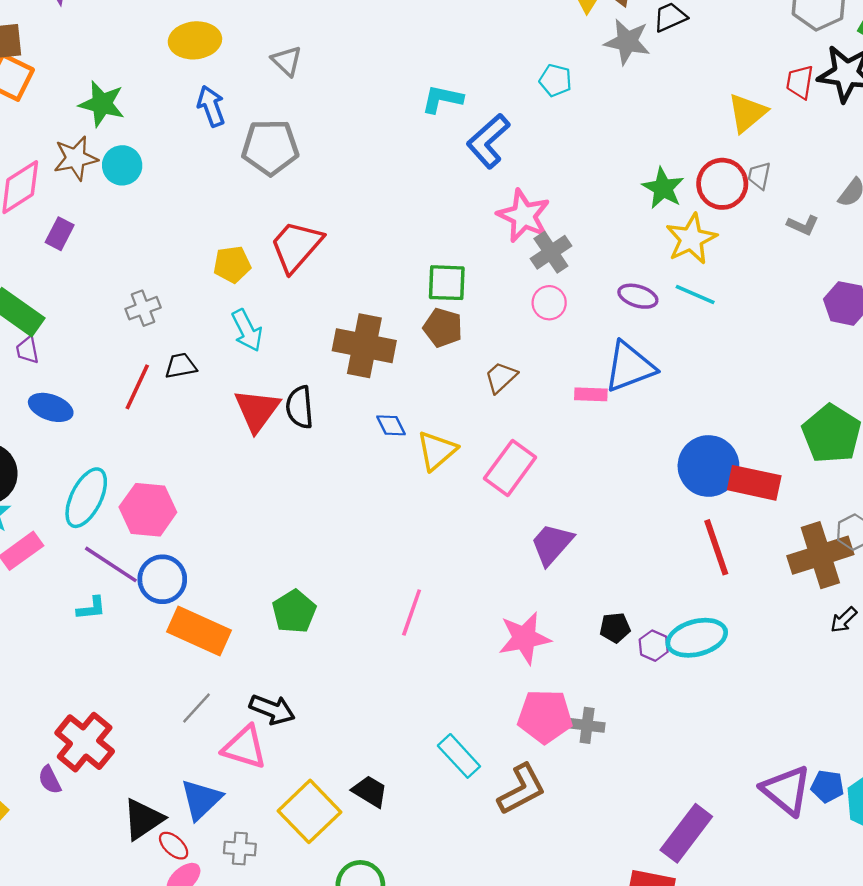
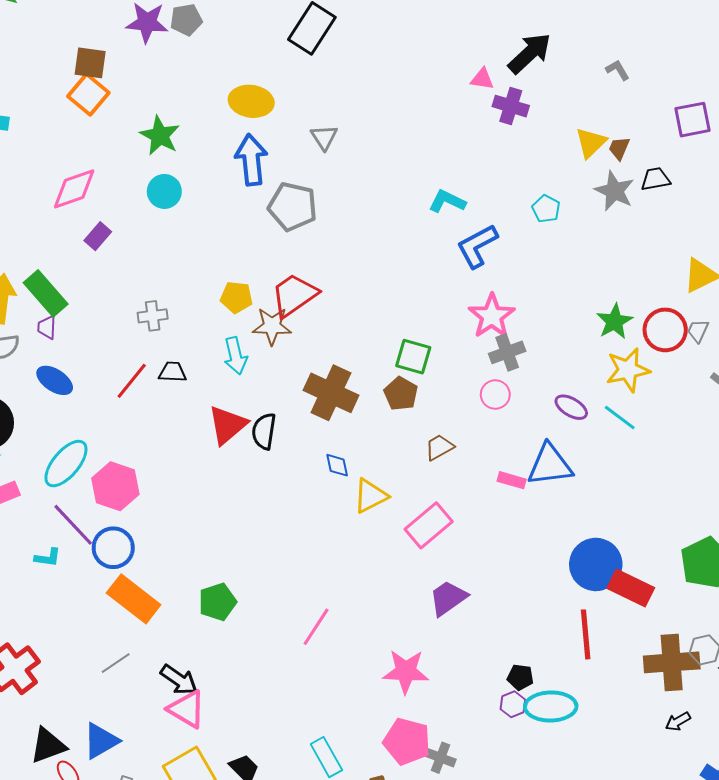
blue arrow: (211, 106) -> (251, 160), size x1.4
brown star: (76, 158) -> (272, 326), moved
black pentagon: (615, 628) -> (520, 677), moved
pink triangle: (245, 747) -> (187, 709), moved

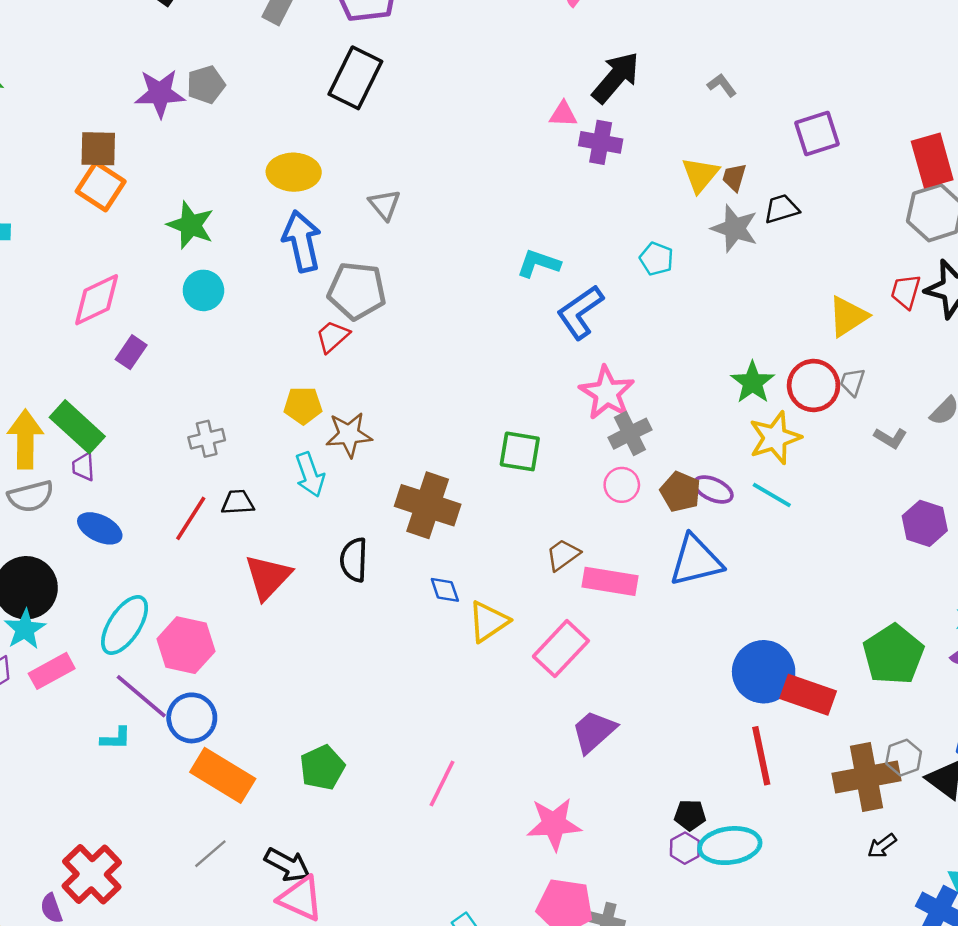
red trapezoid: (294, 295) -> (333, 336), moved, size x0.6
brown pentagon: (401, 394) -> (680, 492), moved
red triangle: (228, 425) -> (268, 577), moved
pink rectangle: (512, 480) -> (610, 581), moved, size x1.6

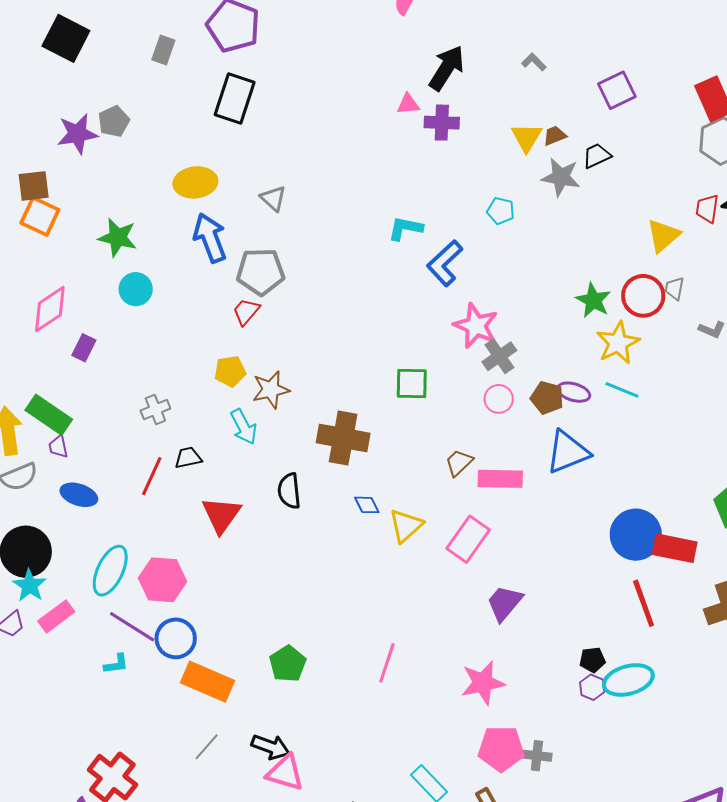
brown trapezoid: (734, 177) -> (555, 136), turned 60

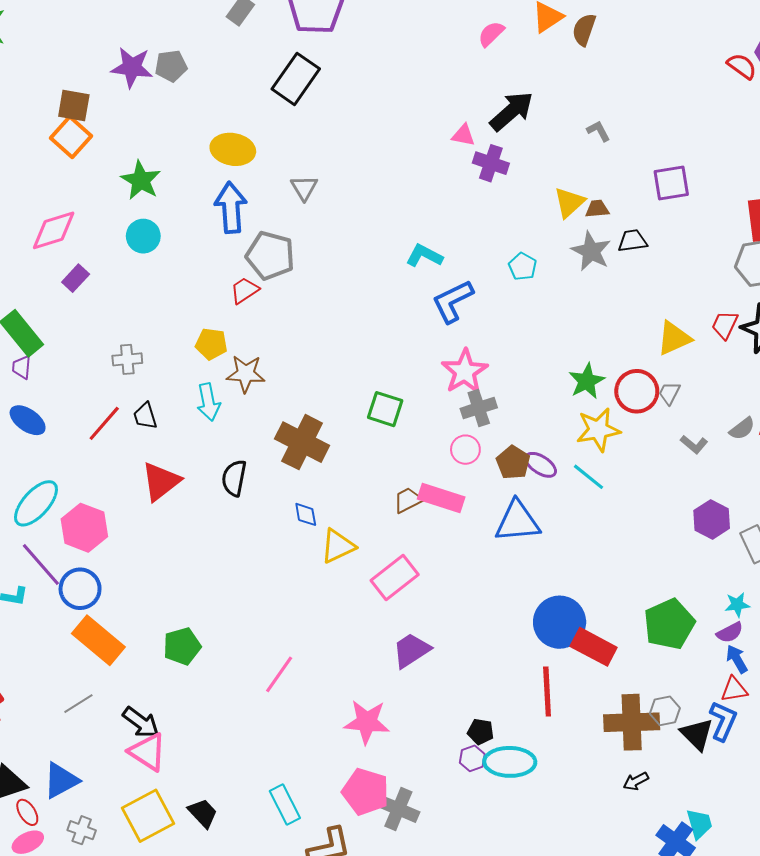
black trapezoid: (188, 458) -> (145, 416), turned -112
pink rectangle: (500, 479) -> (441, 498), moved
gray cross: (537, 756) -> (398, 809), size x1.4

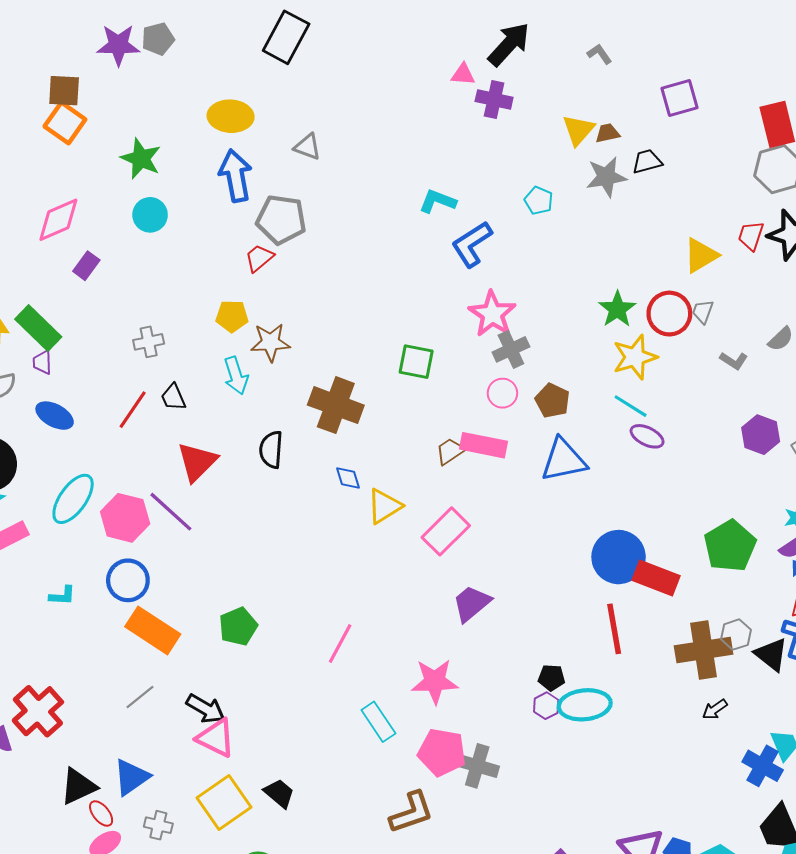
gray triangle: (304, 188) -> (308, 147), turned -32
gray star: (591, 251) -> (606, 177), turned -30
purple ellipse: (541, 465) -> (647, 436), moved
purple line: (41, 565) -> (171, 512), moved
cyan rectangle: (285, 805) -> (378, 722), moved

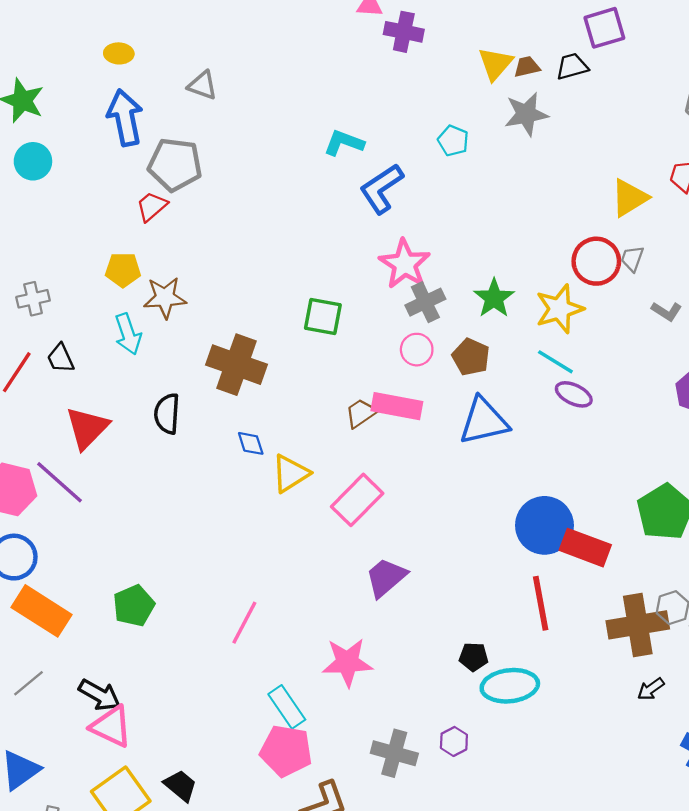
yellow ellipse: (231, 116) -> (119, 53), size x0.6
black trapezoid: (647, 161) -> (572, 66), moved
green star: (617, 309) -> (494, 298), moved
purple hexagon: (546, 706) -> (454, 741), moved
pink pentagon: (442, 752) -> (286, 751), moved

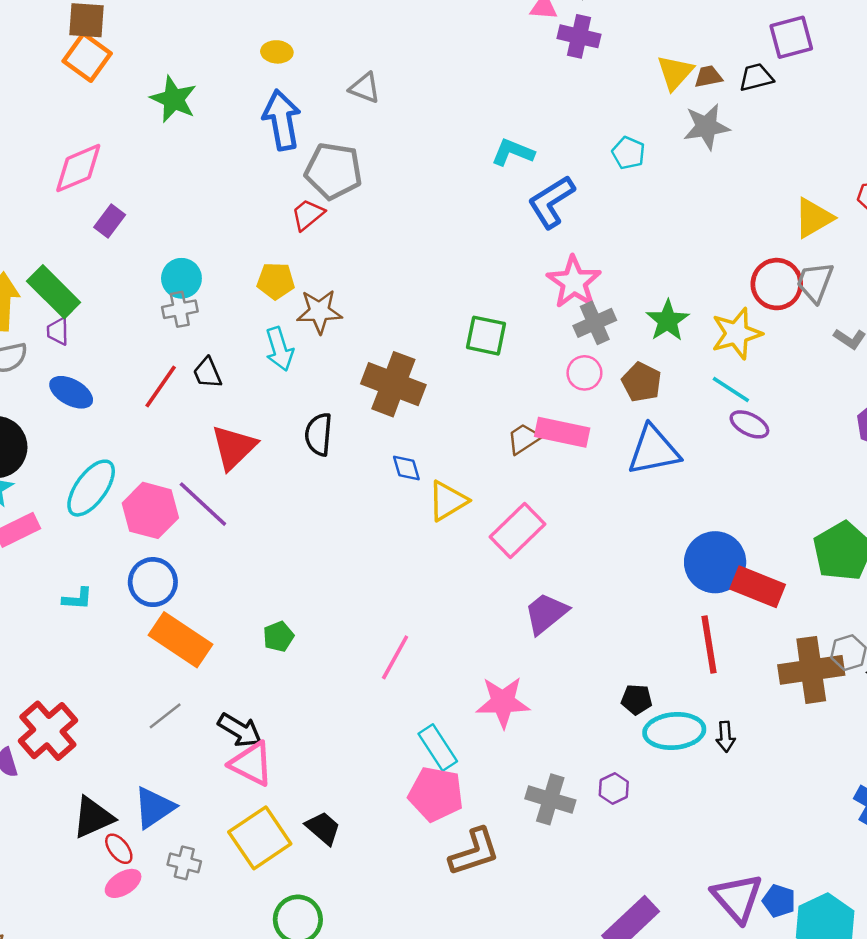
cyan circle: (33, 161) -> (181, 278), moved
gray trapezoid: (632, 259) -> (815, 282), size x1.5
green pentagon: (134, 606) -> (278, 637), size x0.7
black arrow: (651, 689) -> (725, 737), moved, turned -60

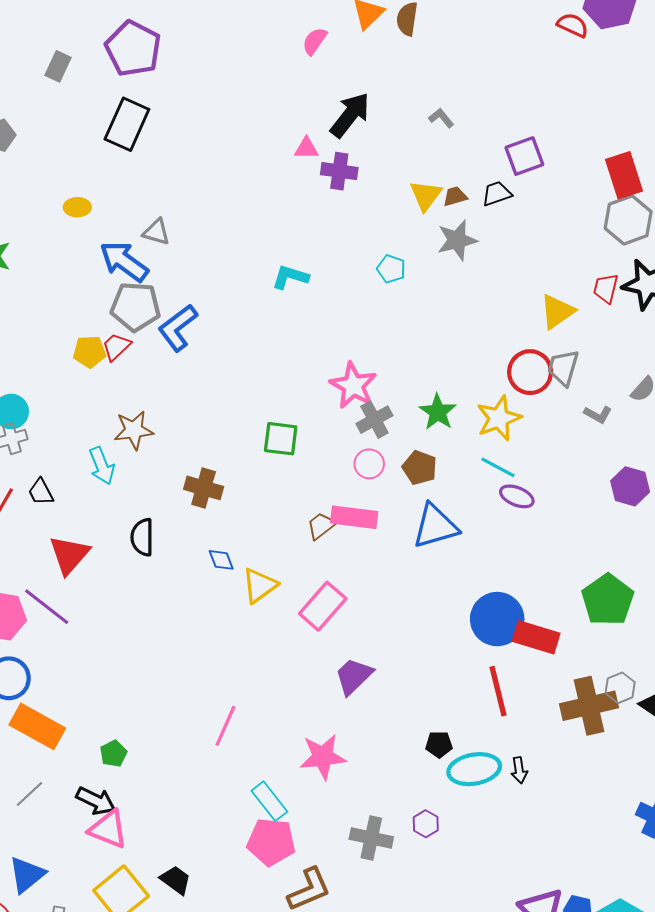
blue arrow: (282, 120) -> (124, 261), moved, turned -39
blue L-shape: (551, 202) -> (178, 328), moved
yellow pentagon: (276, 281) -> (90, 352), moved
brown cross: (393, 384) -> (204, 488), size x0.7
green pentagon: (278, 637) -> (113, 754), moved

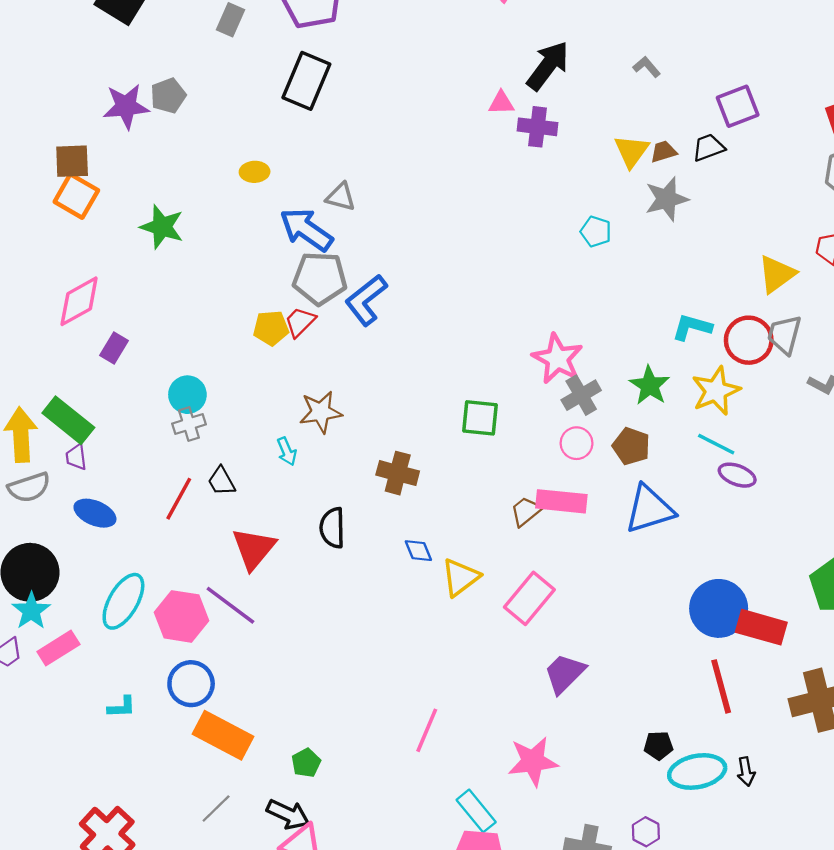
cyan L-shape: (290, 277) -> (692, 327), moved
cyan arrow: (102, 466) -> (287, 451), size x0.7

